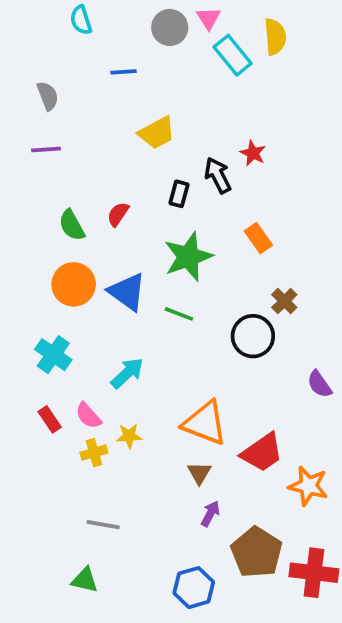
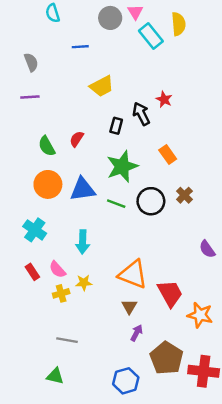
blue triangle: (127, 292) -> (83, 189), turned -44
black circle: (253, 336) -> (151, 201), moved
cyan arrow: (127, 373) -> (83, 242), turned 135
red trapezoid: (262, 453) -> (170, 293), turned -84

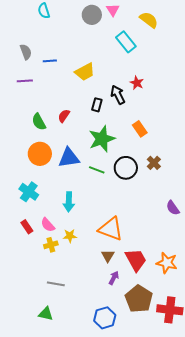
yellow semicircle: (178, 24) -> (149, 20), turned -48
cyan rectangle: (151, 36) -> (126, 42), moved
blue line: (80, 47) -> (50, 61), moved
red trapezoid: (170, 293) -> (136, 260), moved

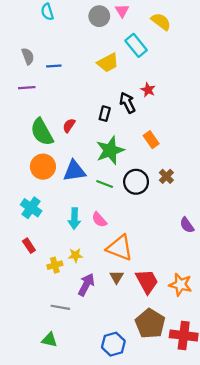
yellow trapezoid: (85, 72) -> (108, 63), moved
green semicircle: (39, 122) -> (42, 132), size x1.5
pink semicircle: (48, 225) -> (99, 220), moved
purple arrow: (114, 278) -> (86, 285), moved, size x1.5

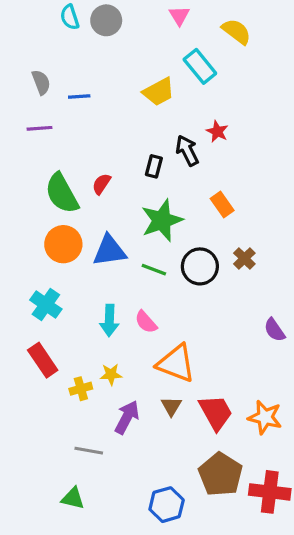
gray circle: (99, 16) -> (106, 20), moved
red rectangle: (29, 246) -> (43, 360), size x1.5

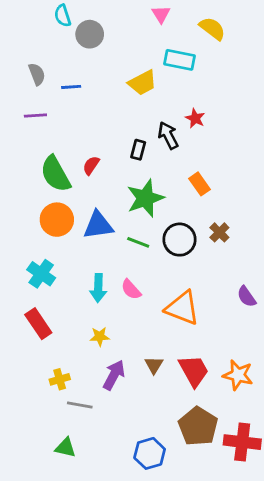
gray circle: (106, 20) -> (90, 34), moved
cyan rectangle: (200, 66) -> (180, 60), turned -40
orange triangle: (176, 363) -> (182, 308), moved
yellow cross: (81, 389) -> (60, 379), moved

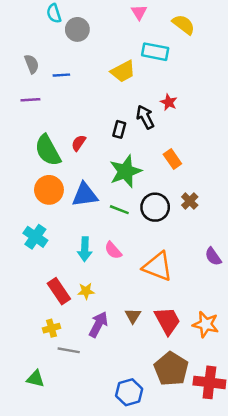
red rectangle: (38, 324) -> (59, 291), moved
green triangle: (65, 448) -> (35, 379), moved

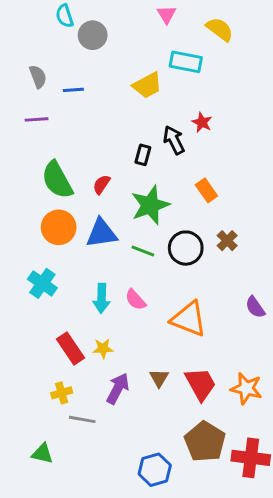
red semicircle: (79, 143) -> (101, 184), moved

